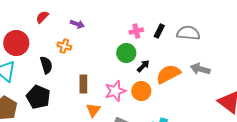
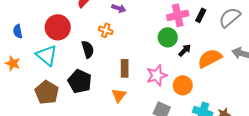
pink cross: (136, 31) -> (178, 15), size x1.5
gray semicircle: (188, 33) -> (230, 17), turned -45
orange circle: (141, 91) -> (183, 85), moved
orange triangle: (93, 110) -> (119, 95), moved

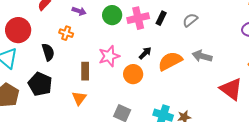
gray semicircle: (230, 17) -> (190, 20), size x0.7
green circle: (168, 37) -> (112, 15), moved
pink star: (157, 75) -> (109, 56), moved
orange circle: (183, 85) -> (133, 74), moved

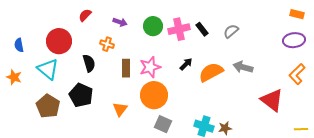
black rectangle: (161, 18) -> (202, 29), turned -64
brown rectangle: (85, 71) -> (126, 68), moved
orange circle: (133, 74) -> (154, 95), moved, size x1.4

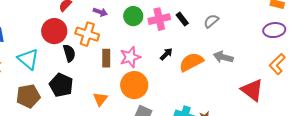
red circle: (59, 41) -> (54, 31), moved
orange cross: (107, 44) -> (87, 34), size x1.6
brown pentagon: (48, 106) -> (28, 96), turned 30

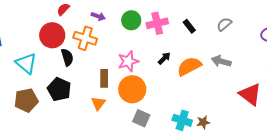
black rectangle: (182, 19) -> (189, 26), moved
gray semicircle: (211, 21) -> (224, 24), moved
brown rectangle: (106, 58) -> (104, 78), moved

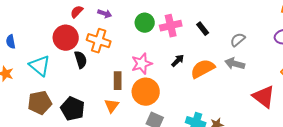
purple arrow: (98, 16) -> (105, 14), moved
gray semicircle: (224, 24) -> (238, 40), moved
black pentagon: (59, 89) -> (73, 109), moved

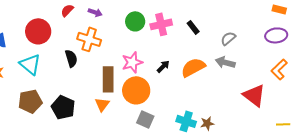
red circle: (66, 38) -> (38, 31), moved
black arrow: (178, 61) -> (163, 66), moved
brown rectangle: (118, 81) -> (108, 79), size x1.4

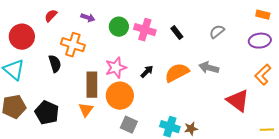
purple arrow: (95, 12) -> (88, 18), moved
pink cross: (161, 24) -> (145, 30), turned 30
gray semicircle: (228, 38) -> (217, 32), moved

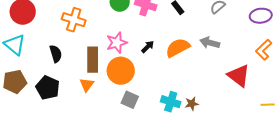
black semicircle: (55, 64) -> (56, 54), moved

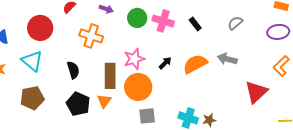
red triangle: (239, 76) -> (256, 92), turned 40
black pentagon: (48, 88) -> (78, 104), moved
gray square: (130, 100) -> (147, 116), turned -30

